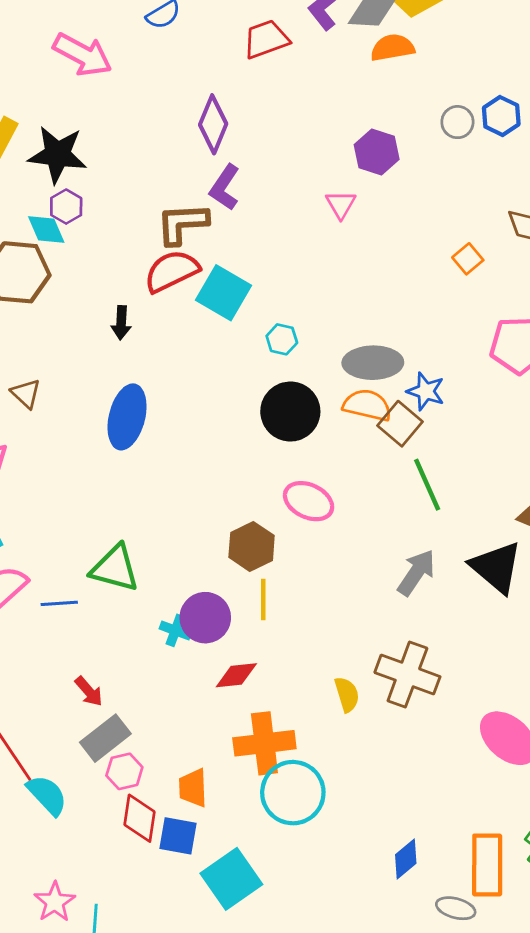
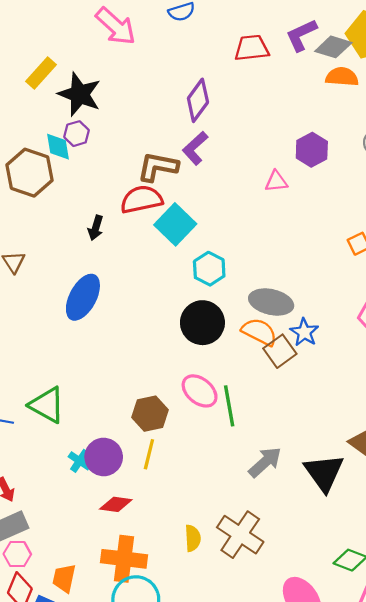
pink triangle: (341, 204) -> (276, 181), turned 40
cyan hexagon: (282, 339) -> (209, 269), size x1.4
green line: (427, 485) -> (229, 406), moved

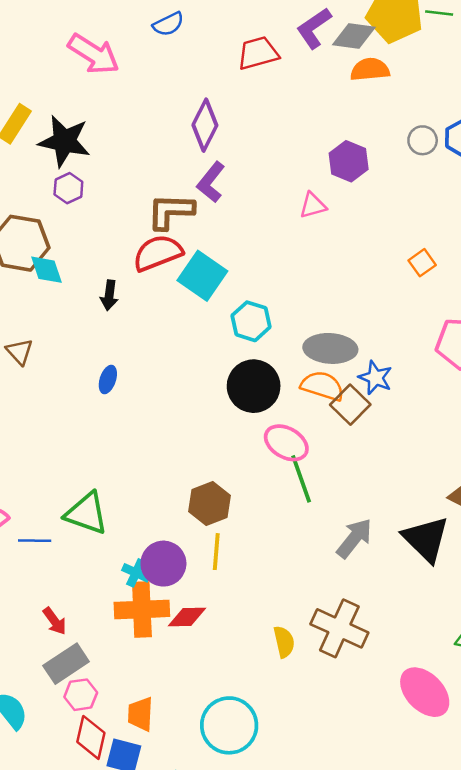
cyan diamond: (58, 147) -> (47, 270), moved
blue ellipse: (83, 297) -> (108, 380), size x0.5
pink ellipse: (200, 391) -> (286, 443), moved
orange cross: (124, 559) -> (142, 609), moved

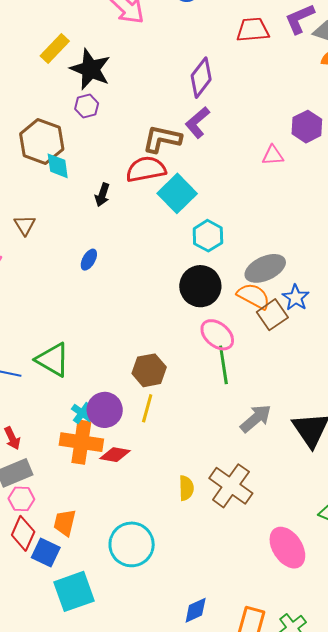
gray ellipse: (330, 348) -> (265, 268), turned -39

